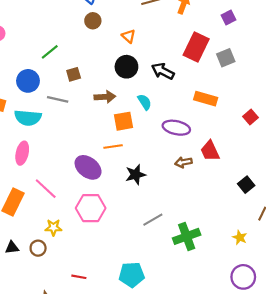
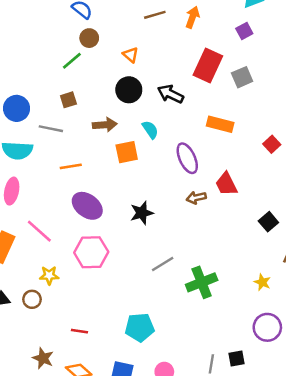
green line: (50, 52) -> (72, 61), moved
purple ellipse: (176, 128) -> (187, 158), turned 55
orange line: (113, 146) -> (71, 166), moved

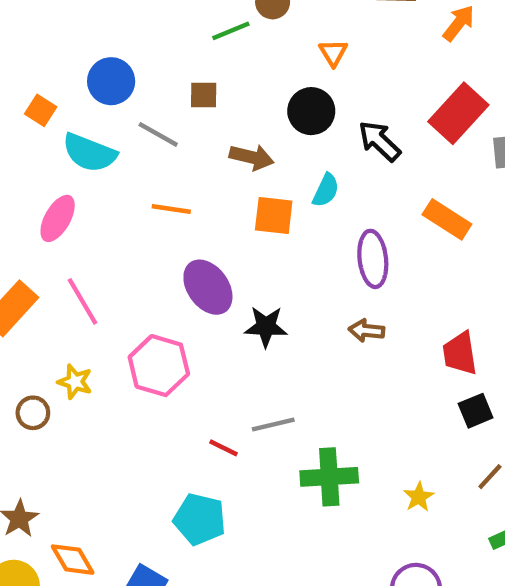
cyan semicircle: (150, 130) -> (326, 190), turned 42
red trapezoid: (226, 184) -> (460, 353), moved
purple ellipse: (87, 206) -> (208, 287), moved
yellow star: (262, 282) -> (419, 497), moved
red line: (79, 331) -> (224, 448), moved

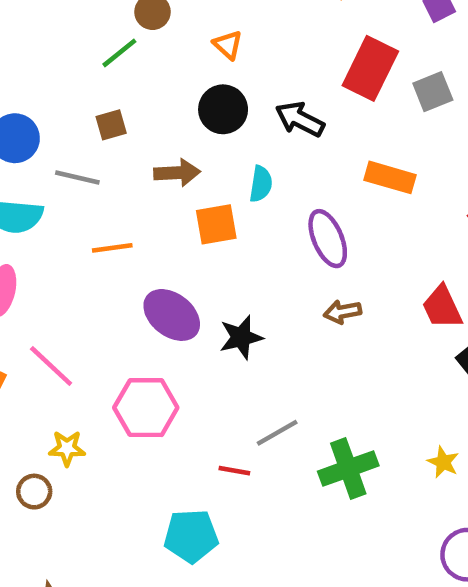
cyan pentagon: (200, 519) -> (191, 536), moved

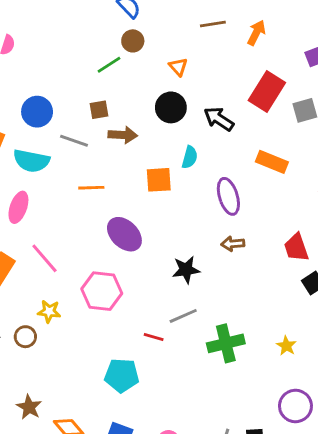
brown arrow: (177, 173) -> (123, 135), moved
black star: (241, 337) -> (186, 270), moved

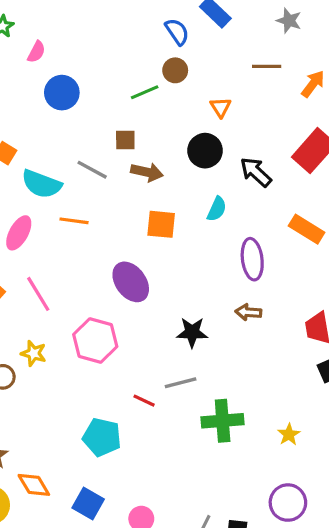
blue circle: (37, 112) -> (62, 93), moved
orange square: (159, 180) -> (161, 224), moved
orange line: (91, 188) -> (74, 221), moved

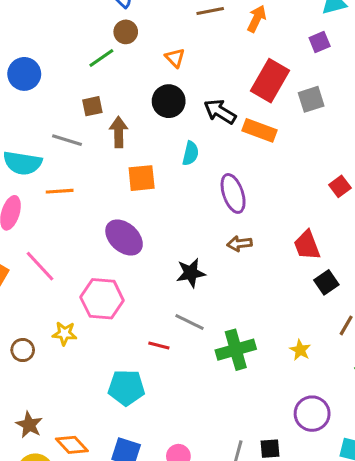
brown arrow: (147, 172) -> (119, 132), turned -92
orange rectangle: (307, 229) -> (260, 130), moved
yellow star: (34, 353) -> (64, 333), moved
gray line: (181, 383) -> (189, 322), turned 52

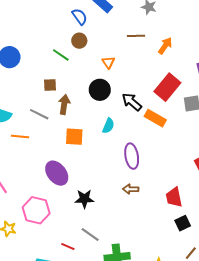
green line: (101, 58) -> (61, 55), turned 60
gray line: (67, 140) -> (39, 114), moved
black star: (191, 273) -> (84, 199), moved

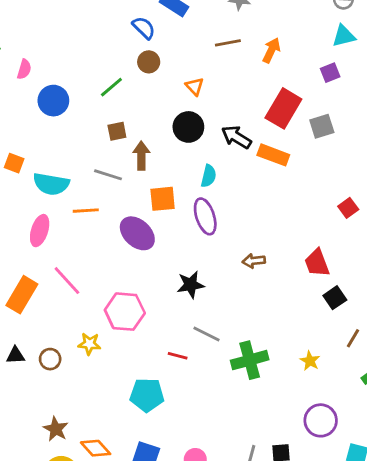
green line: (61, 55) -> (111, 87), moved, turned -66
purple ellipse: (132, 156) -> (205, 216), moved
purple ellipse: (57, 173) -> (137, 233), moved

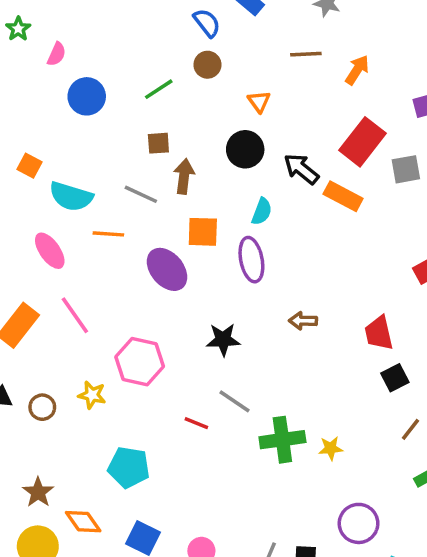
pink ellipse: (40, 231) -> (50, 251), turned -60
yellow star: (310, 361) -> (331, 448), moved, turned 30
cyan pentagon: (147, 395) -> (129, 467), moved

